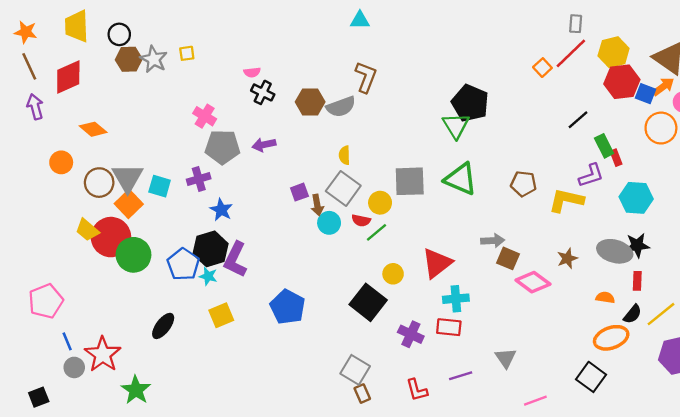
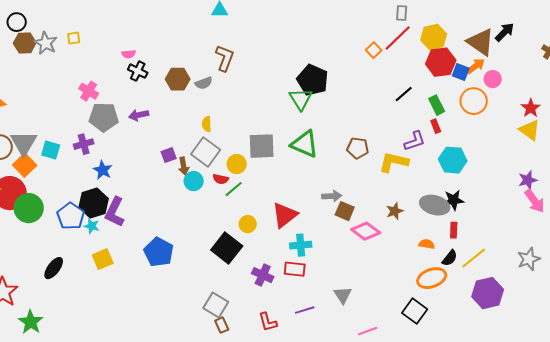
gray semicircle: (341, 107) -> (204, 83), size x0.7
green rectangle: (604, 146) -> (437, 105), moved

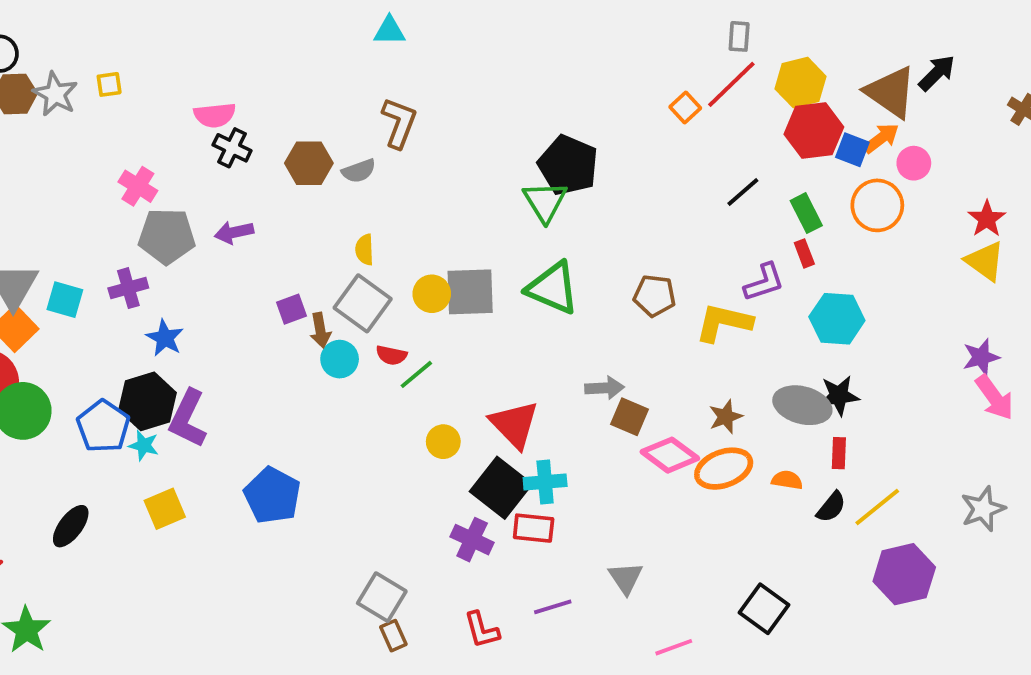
pink semicircle: (129, 54) -> (215, 115), size x1.5
yellow circle: (237, 164) -> (432, 294), moved
red triangle: (285, 215) -> (514, 424), turned -36
black square: (227, 248) -> (501, 488), moved
orange ellipse: (432, 278) -> (724, 469), moved

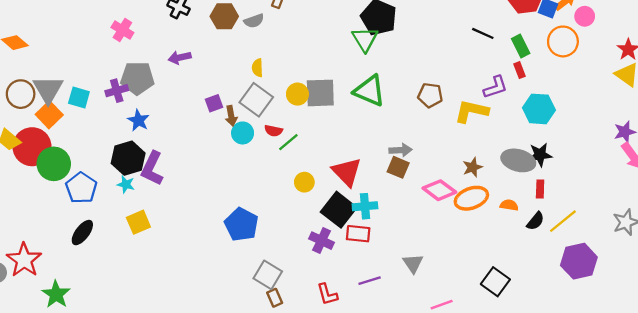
black line: (743, 192) -> (483, 33), turned 65
gray pentagon: (167, 236) -> (137, 78), moved
brown square: (630, 417) -> (398, 167), moved
blue pentagon: (103, 426) -> (81, 188), moved
blue pentagon: (272, 495) -> (241, 225), moved

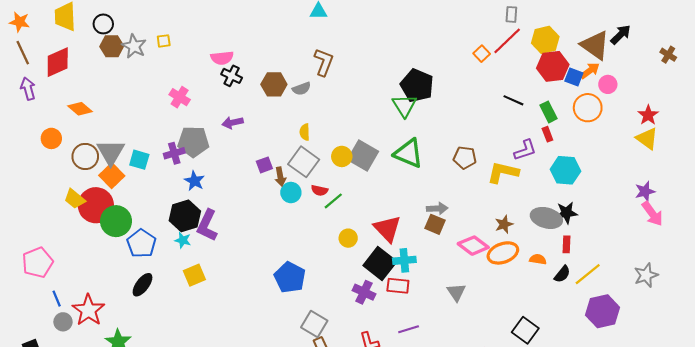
gray square: (320, 93) -> (363, 155), turned 32
gray triangle: (413, 263) -> (456, 292), moved

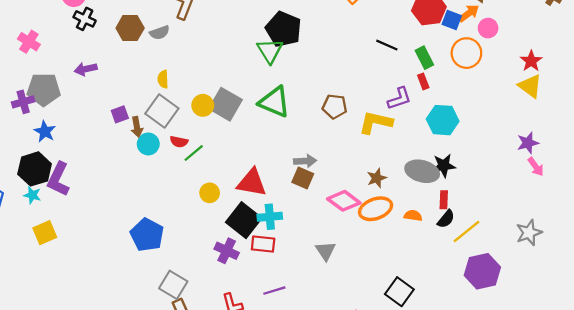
pink arrow: (652, 214) -> (536, 167), size x0.7
red triangle: (387, 229) -> (252, 183), turned -36
black semicircle: (562, 274) -> (446, 219), moved

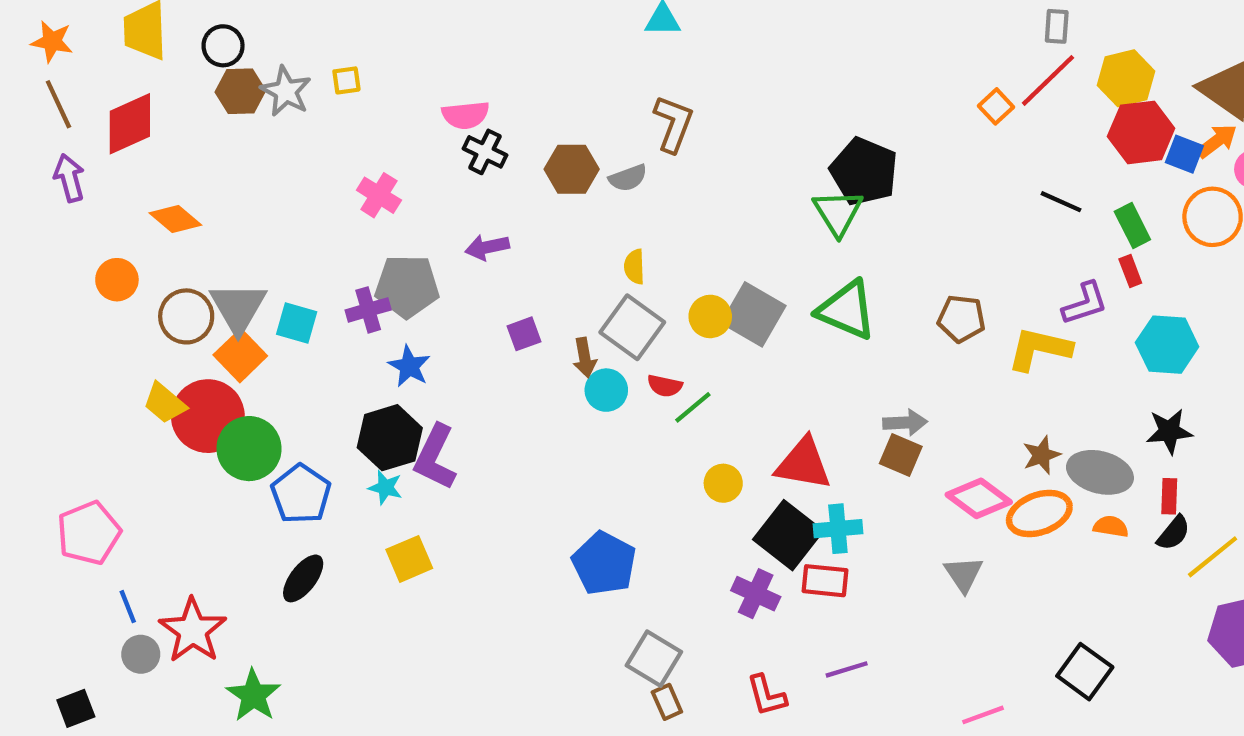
purple square: (120, 114) -> (524, 334), moved
gray ellipse: (422, 171) -> (1100, 472), moved
gray triangle: (326, 251) -> (964, 574), moved

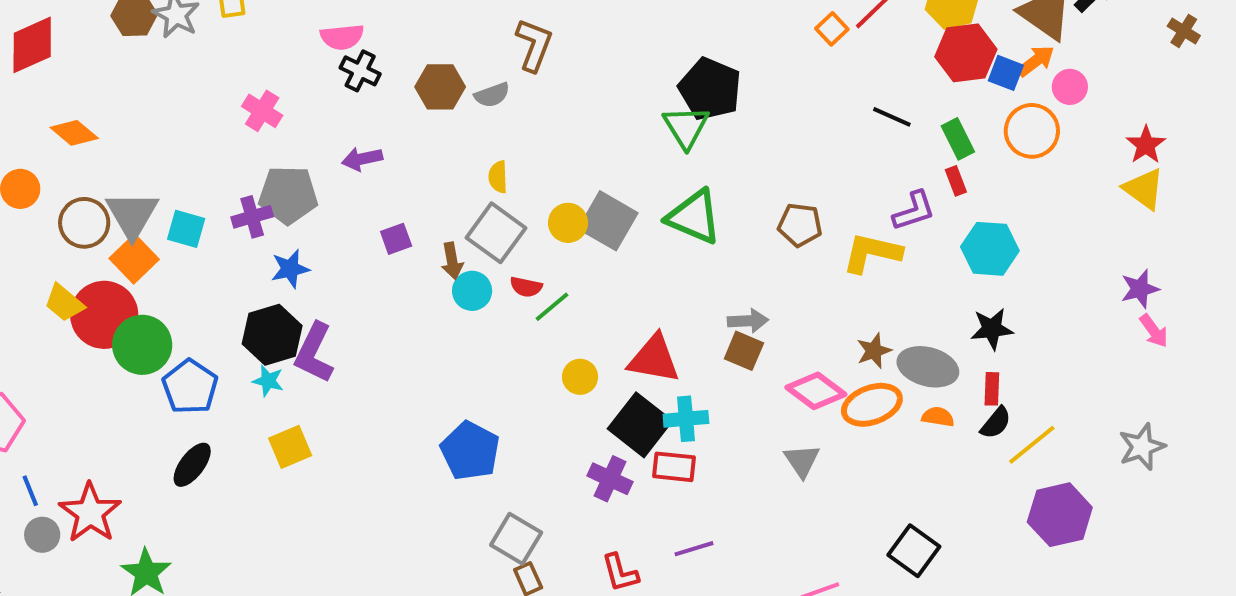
blue star: (409, 366) -> (290, 269), turned 30

